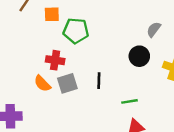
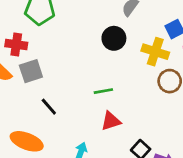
black line: (99, 81) -> (49, 107), moved, turned -42

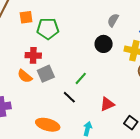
green line: (103, 91) -> (81, 78), moved, turned -32
black line: (49, 107) -> (69, 97), moved

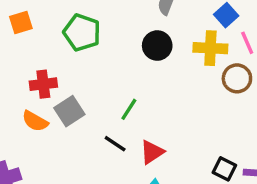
green pentagon: (48, 29) -> (82, 32), moved, turned 30
red triangle: (107, 104) -> (152, 152), moved

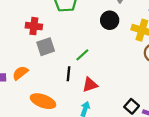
orange semicircle: (35, 121) -> (20, 73), moved, turned 98
black line: (115, 144) -> (68, 74), turned 48

